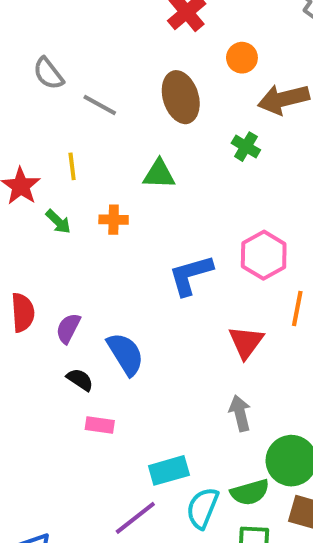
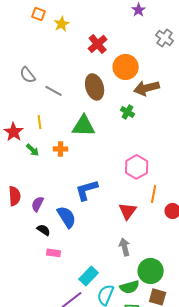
orange circle: (242, 58) -> (126, 67), size x1.6
green triangle: (159, 174) -> (84, 126), size x1.4
blue L-shape: (191, 275) -> (87, 190), moved
cyan rectangle: (169, 470) -> (89, 276), turned -30

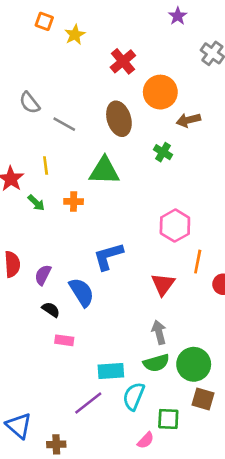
brown arrow: (147, 88) -> (188, 120), size x0.7
cyan rectangle: (89, 276) -> (111, 371), turned 42
green semicircle: (130, 287) -> (156, 363), moved

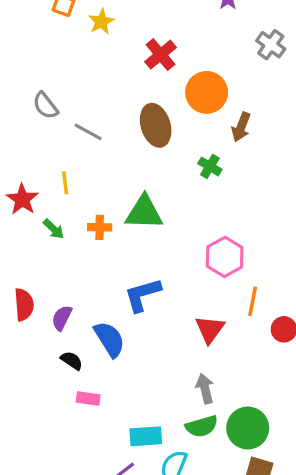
brown arrow: (188, 120) -> (241, 127), turned -55
green triangle: (104, 171) -> (144, 212), moved

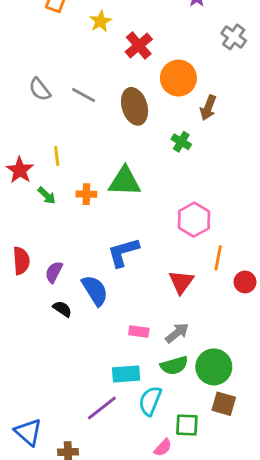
yellow star: (101, 22) -> (101, 21), moved
gray line: (88, 132) -> (84, 95), moved
gray arrow: (205, 389) -> (177, 333), turned 65
pink rectangle: (88, 398) -> (139, 332), moved

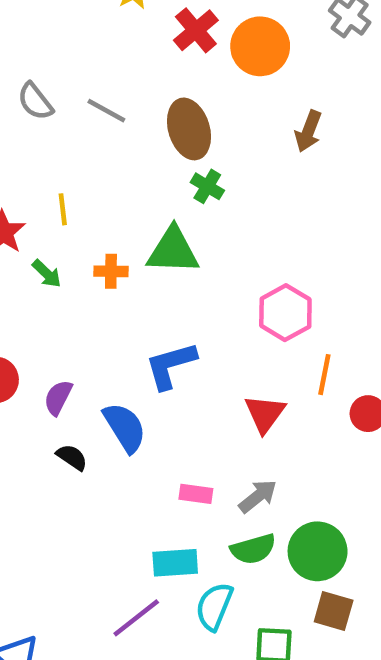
orange circle: (178, 78) -> (260, 46), moved
green cross: (181, 142) -> (207, 186), moved

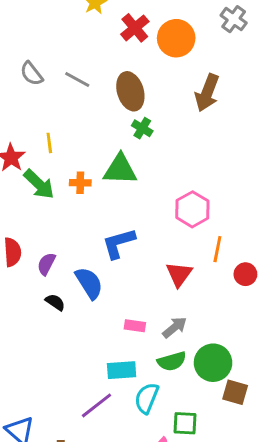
brown arrow: (308, 131) -> (207, 93), size x1.4
green arrow: (47, 274) -> (39, 184), size x1.6
brown square: (334, 611) -> (235, 392), moved

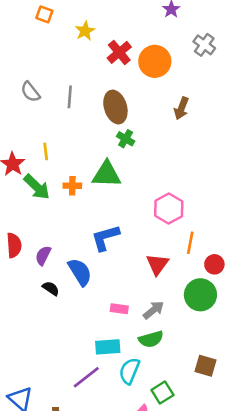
gray line: (77, 80) -> (70, 97), turned 65
brown arrow: (207, 93) -> (181, 108), size x0.7
green circle: (213, 363) -> (200, 295), moved
green square: (185, 423) -> (162, 392), turned -35

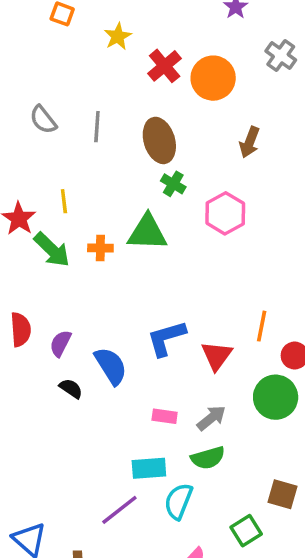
pink hexagon: (169, 209) -> (225, 213), moved
blue L-shape: (105, 238) -> (166, 338), moved
green square: (162, 392) -> (246, 531), moved

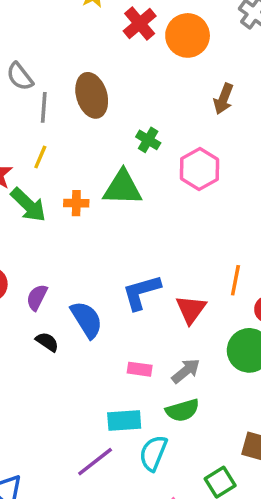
gray line: (97, 127) -> (44, 107), moved
brown ellipse: (159, 140) -> (92, 95), moved
yellow line: (64, 201) -> (40, 157), turned 30

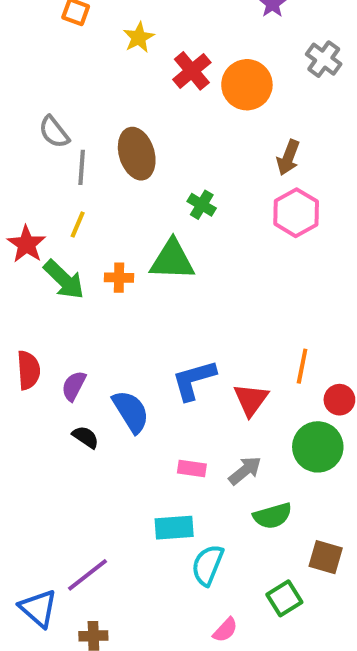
pink hexagon: (200, 169) -> (296, 213), moved
green semicircle: (182, 410) -> (273, 516), moved
purple line: (95, 462) -> (88, 575), moved

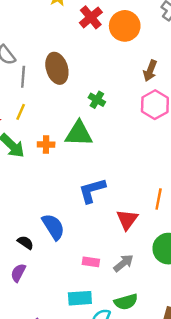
blue L-shape: (194, 380) -> (92, 190), moved
purple semicircle: (74, 386) -> (18, 273), moved
green semicircle: (273, 516) -> (126, 302), moved

